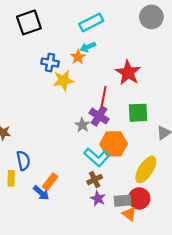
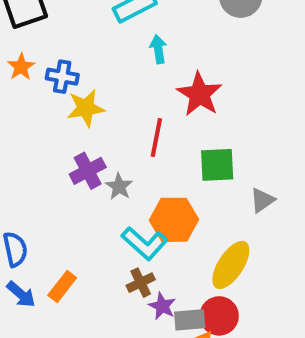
cyan arrow: (88, 47) -> (158, 49), moved, turned 104
orange star: (78, 57) -> (21, 67), moved
purple cross: (99, 116) -> (88, 171), moved, turned 30
blue arrow: (41, 193) -> (21, 294), moved
purple star: (98, 198) -> (162, 306), moved

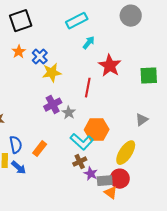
cyan arrow: (158, 49) -> (89, 43), turned 48
blue cross: (62, 77) -> (40, 57), turned 35
green square: (217, 165) -> (149, 76), moved
orange rectangle: (62, 287) -> (40, 149), moved

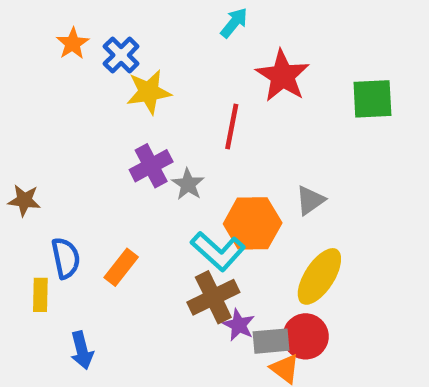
gray triangle: (142, 120) -> (310, 200), moved
brown cross: (80, 162) -> (213, 297), size x1.5
blue arrow: (19, 168) -> (82, 350), moved, turned 35

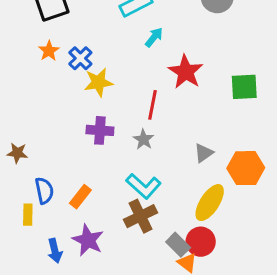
purple cross: (151, 166) -> (100, 130), turned 32
gray star: (188, 184) -> (144, 139), moved
orange hexagon: (253, 223) -> (246, 168), moved
purple star: (239, 325) -> (88, 240), moved, size x1.5
gray rectangle: (271, 341) -> (178, 245), turned 50

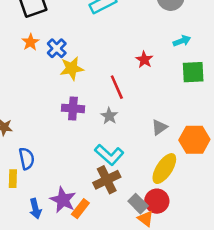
cyan arrow: (154, 37) -> (182, 41), moved, turned 30
red star: (186, 72) -> (144, 60), size x0.6
red line: (153, 105) -> (117, 87), turned -35
orange rectangle: (80, 197) -> (80, 209), moved

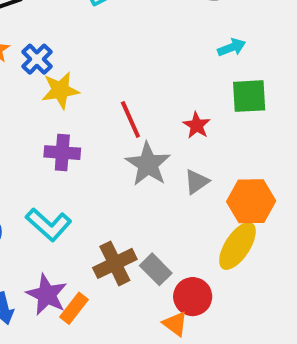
red star: (144, 60) -> (197, 125), moved
gray star: (109, 116) -> (148, 164), moved, size x1.6
cyan L-shape: (109, 155) -> (49, 225), moved
yellow ellipse: (164, 169) -> (237, 246), moved
gray rectangle: (138, 204) -> (156, 269), moved

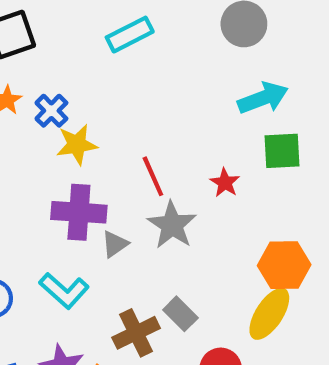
cyan arrow: (232, 47) -> (263, 98), size x1.6
purple cross: (62, 153) -> (79, 212), size x1.4
gray triangle: (197, 182) -> (115, 244), moved
gray rectangle: (156, 269) -> (180, 314), moved

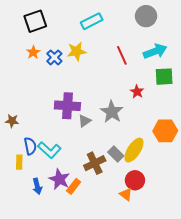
yellow star: (77, 145) -> (77, 51), moved
red line: (153, 176) -> (122, 55), moved
cyan L-shape: (64, 291) -> (49, 150), moved
yellow ellipse: (269, 314) -> (134, 150), moved

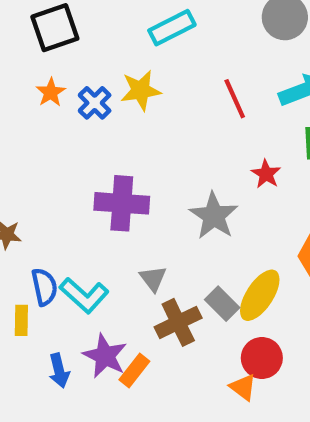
gray triangle: (85, 121) -> (153, 279), moved, turned -32

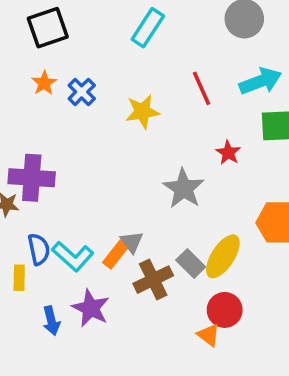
cyan rectangle: (172, 28) -> (148, 28), turned -30
yellow star: (141, 90) -> (142, 112), moved
purple cross: (122, 203) -> (32, 178), moved
orange rectangle: (134, 371) -> (116, 255), moved

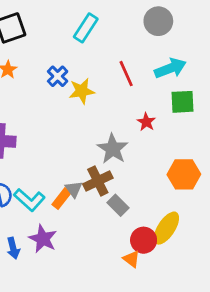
blue cross: (82, 92) -> (58, 76), moved
yellow ellipse: (223, 256) -> (166, 228), moved
brown cross: (153, 280) -> (98, 181), moved

